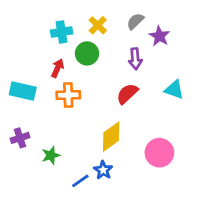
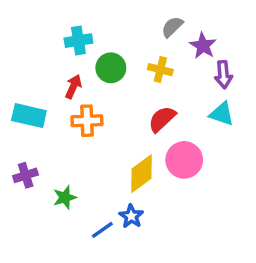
yellow cross: (98, 25) -> (160, 70), moved, turned -30
purple arrow: (135, 59) -> (223, 75), moved
pink circle: (159, 153) -> (184, 160), moved

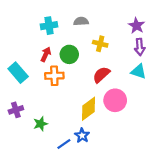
gray semicircle: (172, 27) -> (81, 21), moved, turned 40
purple star: (203, 46) -> (136, 26), moved
green circle: (111, 68) -> (69, 54), moved
cyan rectangle: (29, 116) -> (18, 73), turned 36

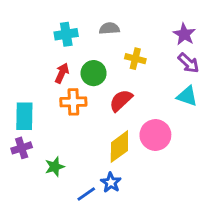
purple arrow: (140, 47) -> (189, 63), turned -42
cyan rectangle: (18, 73) -> (24, 116), moved, turned 42
red semicircle: (101, 75) -> (121, 100), moved

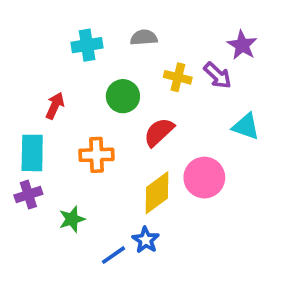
purple arrow: (189, 63) -> (218, 75), moved
red arrow: (62, 73) -> (55, 106), moved
orange cross: (73, 102) -> (96, 155), moved

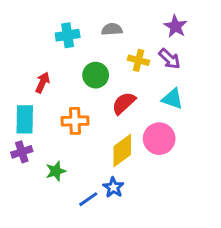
purple star: (242, 45) -> (175, 26), moved
cyan triangle: (246, 126) -> (172, 99), moved

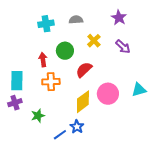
purple arrow: (169, 59) -> (123, 47), moved
yellow cross: (138, 60) -> (94, 41), turned 32
red arrow: (42, 82) -> (43, 60), moved, turned -32
cyan triangle: (172, 99) -> (139, 90), moved, turned -35

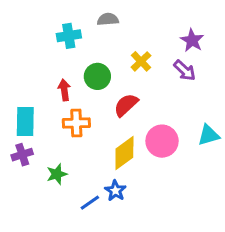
purple star: (119, 18) -> (192, 40), moved
gray semicircle: (76, 20) -> (108, 19), moved

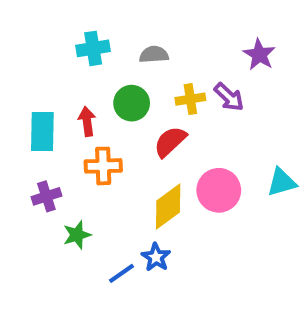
gray semicircle: (108, 19) -> (154, 54), moved
yellow cross: (141, 61) -> (190, 99), moved, turned 35
purple arrow: (185, 70) -> (229, 97), moved
cyan rectangle: (25, 122) -> (42, 132), moved
purple cross: (22, 155) -> (46, 196), moved

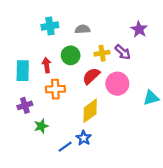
pink circle: (219, 190) -> (117, 84), moved

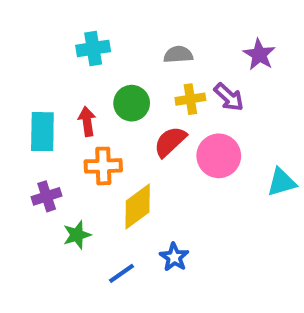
gray semicircle: (83, 29) -> (178, 55), moved
yellow diamond: (90, 111) -> (138, 206), moved
blue star: (84, 138) -> (174, 257), moved

